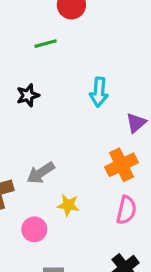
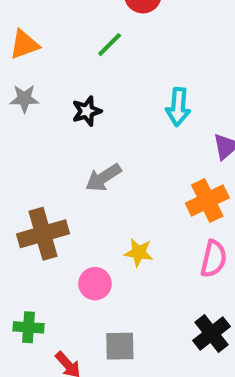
green line: (46, 44) -> (110, 45), turned -30
gray arrow: (41, 173) -> (103, 178), moved

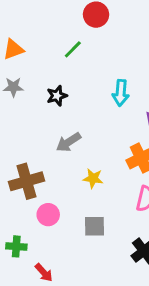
yellow star: (139, 252) -> (93, 178), moved
pink circle: (95, 284) -> (48, 215), moved
gray square: (120, 346) -> (95, 226), moved

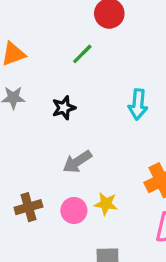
brown cross: (26, 181) -> (28, 207), size x0.7
pink circle: (48, 215) -> (74, 210), moved

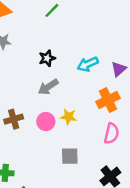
cyan arrow: (138, 104) -> (88, 64), moved, turned 60
black star: (64, 108) -> (47, 58), moved

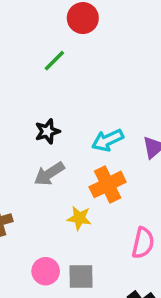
orange cross: (108, 100) -> (108, 184), moved
pink circle: (46, 122) -> (46, 271), moved

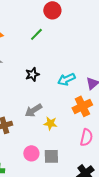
gray arrow: (49, 174) -> (33, 110), moved
orange cross: (108, 184) -> (82, 106), moved

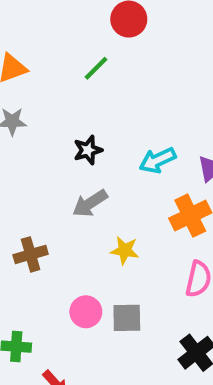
gray arrow: (33, 110) -> (90, 203), moved

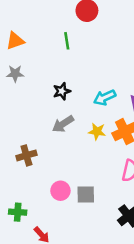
green line: (96, 68) -> (67, 41), turned -54
yellow star: (125, 250) -> (97, 131), moved

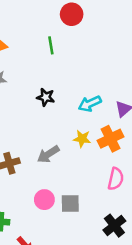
black star: (62, 91) -> (46, 97), turned 30
gray arrow: (63, 124) -> (48, 154), moved

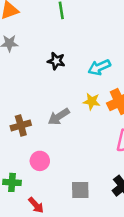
pink circle: (44, 200) -> (40, 161), moved
gray square: (70, 203) -> (80, 190), moved

